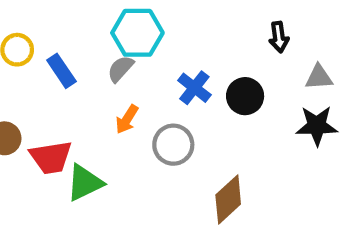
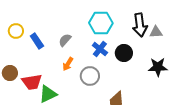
cyan hexagon: (137, 33) -> (101, 23), moved
black arrow: (279, 37) -> (140, 25), size x1.6
gray triangle: (319, 77) -> (156, 32), moved

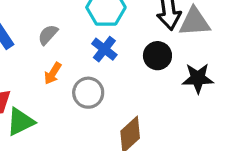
gray triangle: (156, 32) -> (195, 22), size x1.5
black circle: (124, 53) -> (157, 56), moved

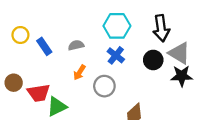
gray triangle: (195, 22) -> (179, 53), moved, turned 35
gray semicircle: (48, 35) -> (76, 45), turned 35

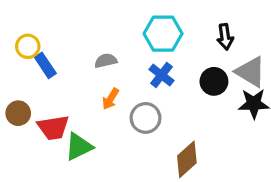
black arrow: (161, 28) -> (225, 37), size x0.7
blue rectangle: (44, 46) -> (45, 65), moved

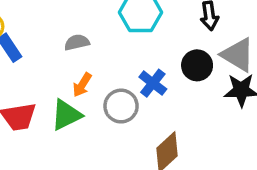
blue cross: (161, 75) -> (153, 83), moved
green triangle: (79, 147) -> (66, 115), moved

